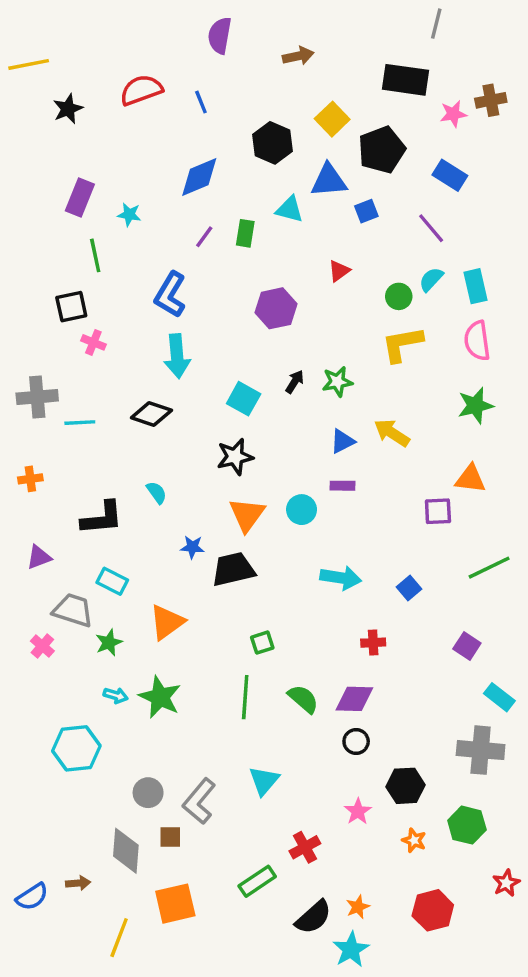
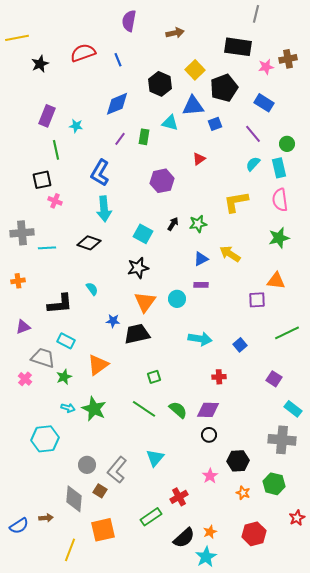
green circle: (399, 296) -> (287, 144), moved
green line: (245, 697) -> (144, 409), turned -60
brown square: (170, 837) -> (100, 491), turned 32

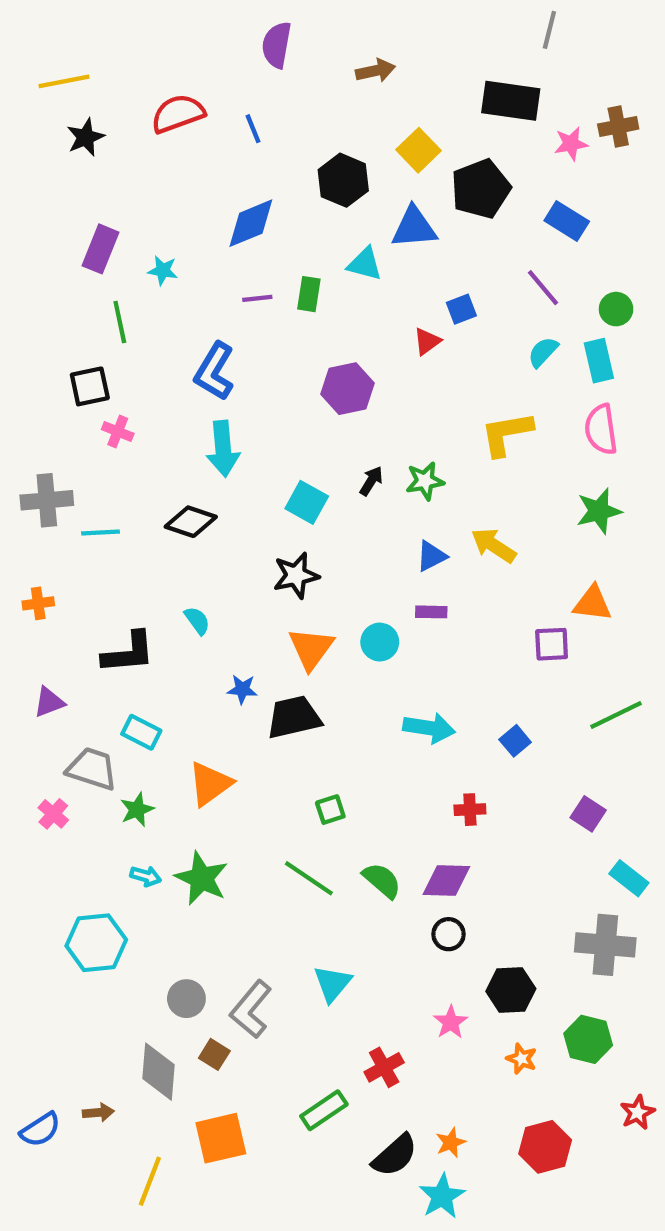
yellow line: (17, 38) -> (64, 81), moved
blue square: (215, 124) -> (461, 309), moved
purple line: (120, 139) -> (257, 298), turned 48

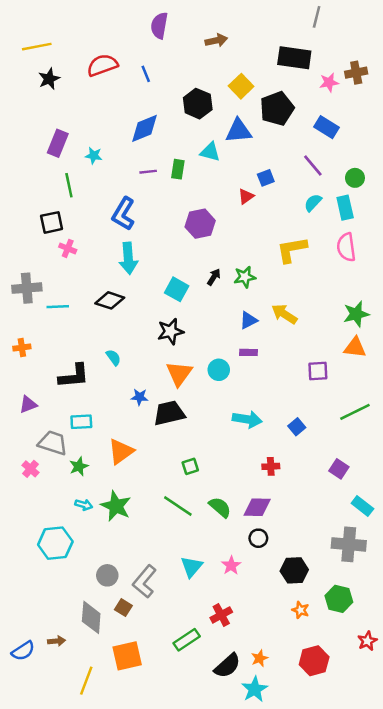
green star: (599, 511) -> (356, 314), moved
orange triangle: (592, 603) -> (355, 348), moved
cyan rectangle: (141, 732) -> (81, 422), turned -30
pink star: (451, 1022) -> (231, 565), moved

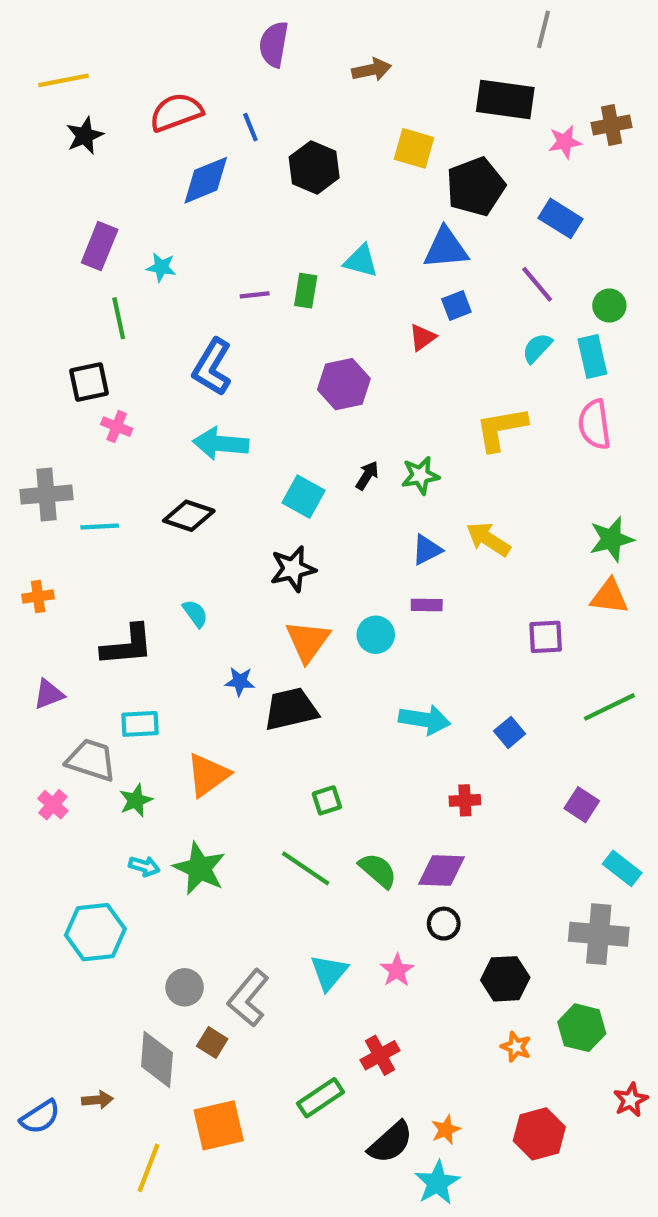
yellow square: (241, 86) -> (414, 148), turned -30
black hexagon: (198, 104) -> (314, 167), moved
blue diamond: (144, 128) -> (206, 180), moved
blue triangle: (239, 131) -> (446, 248), moved
cyan arrow: (128, 258) -> (221, 444), turned 100

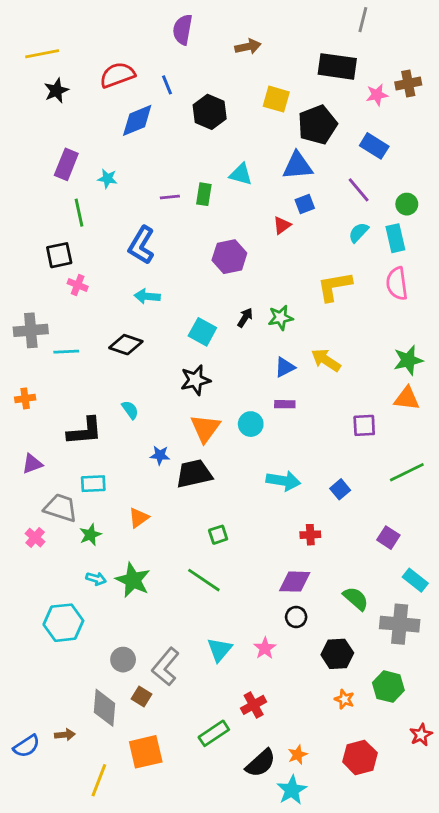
cyan arrow: (221, 444) -> (147, 296), size x0.7
orange triangle: (208, 775) -> (139, 518), size x0.7
green semicircle: (378, 870) -> (356, 599), moved

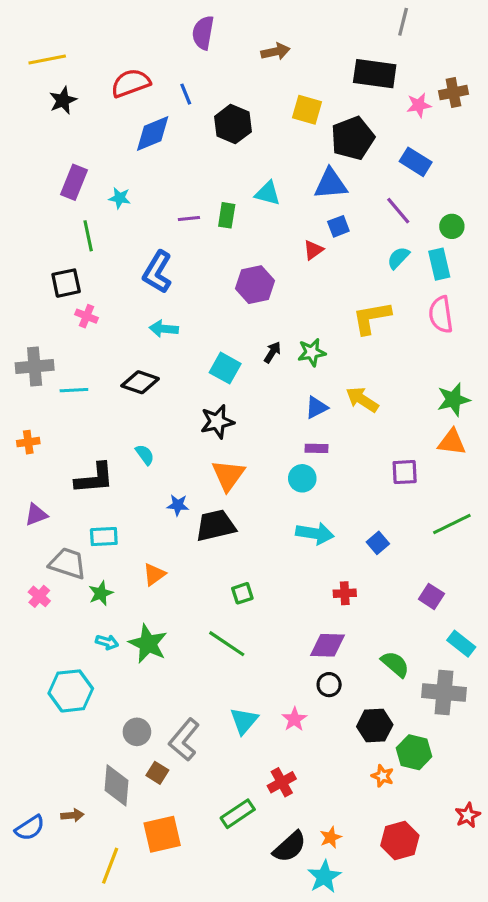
cyan circle: (251, 424) -> (302, 478), moved
green hexagon: (388, 687) -> (414, 752), moved

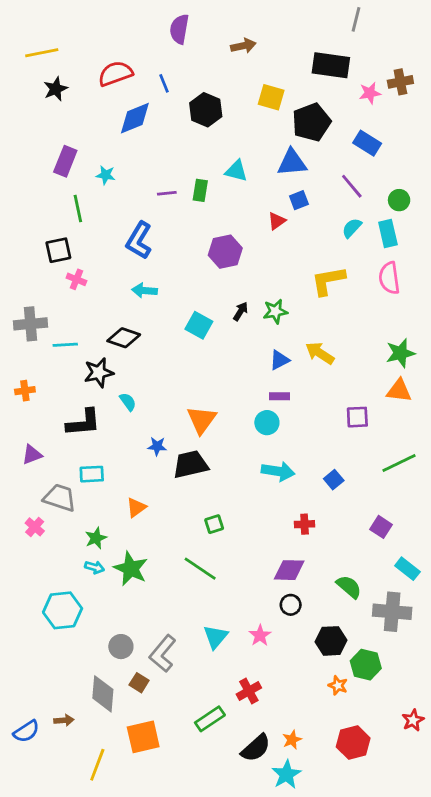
black star: (217, 422) -> (99, 373), moved
green star: (101, 593) -> (96, 538), moved

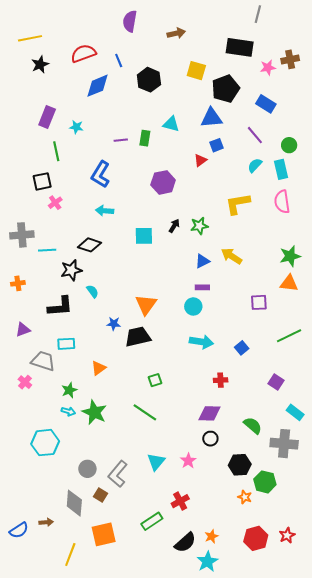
pink cross: (76, 279) -> (55, 203), turned 32
cyan square: (199, 325) -> (144, 236), turned -30
red star: (413, 720) -> (287, 535), moved

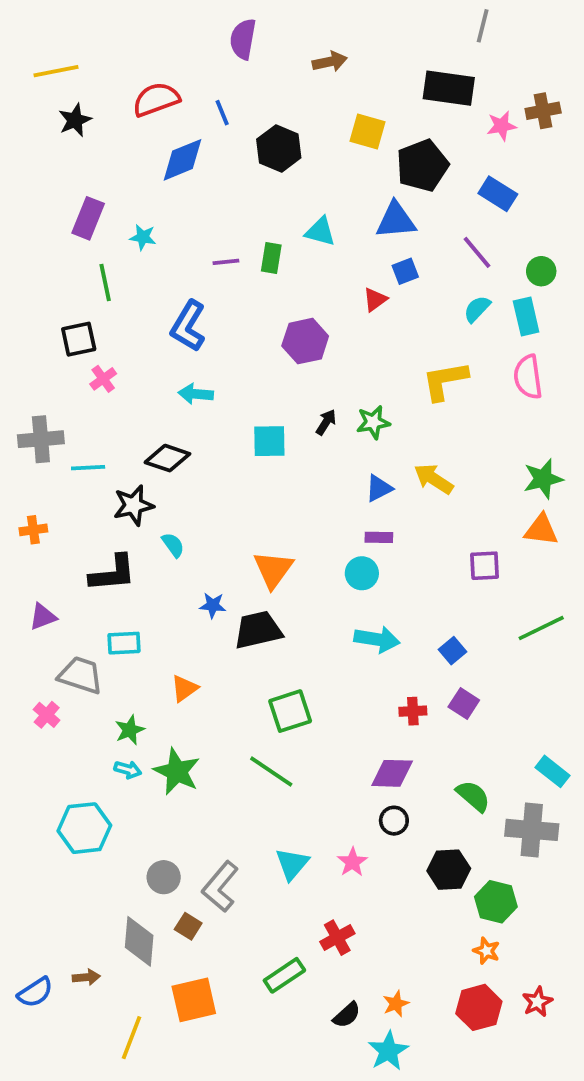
green square: (155, 380) -> (290, 711), size x1.6
purple square: (276, 382) -> (464, 704), moved
orange star: (245, 497) -> (486, 951), moved
black semicircle: (185, 542) -> (347, 1015), size x0.7

